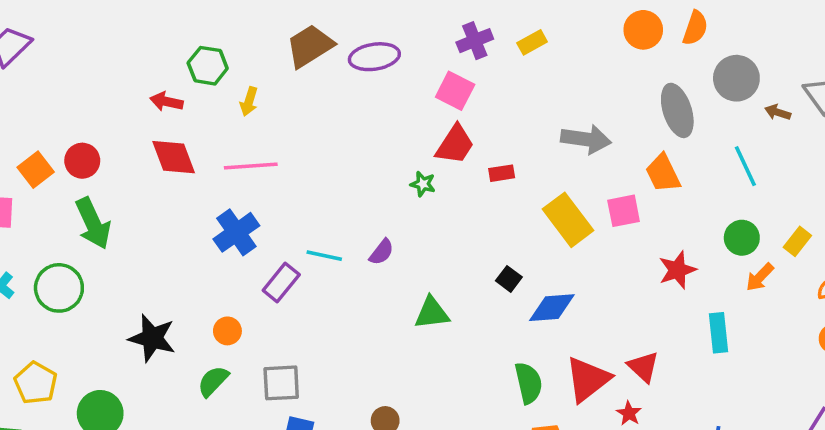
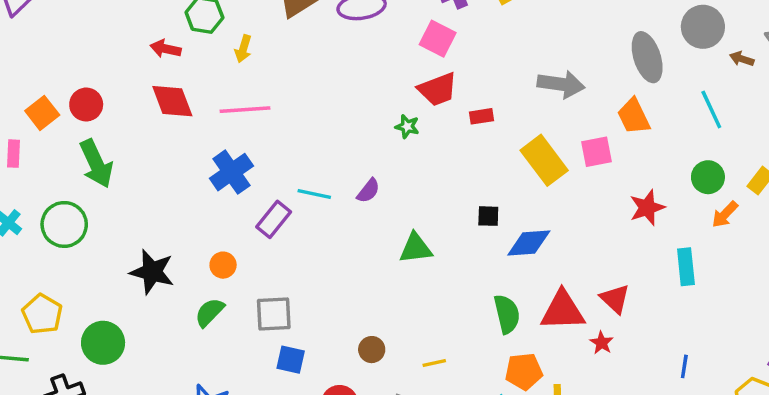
red trapezoid: (455, 145) -> (438, 89), turned 36
black square: (509, 279) -> (488, 216), turned -35
red triangle: (588, 379) -> (563, 311), turned 36

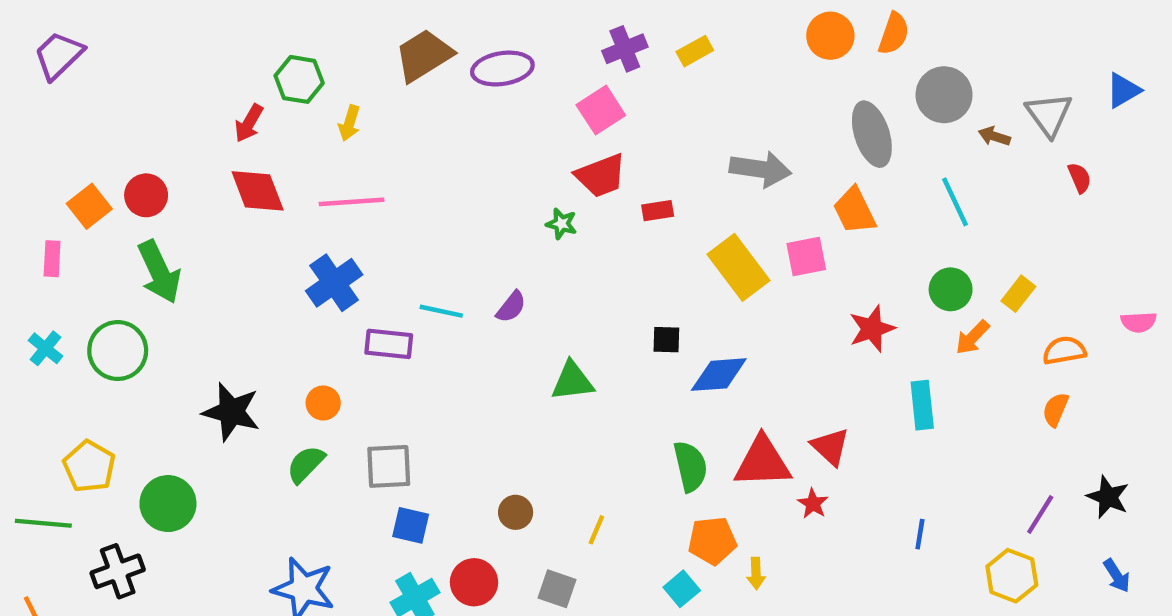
pink square: (438, 39) -> (601, 110), turned 30
red arrow: (166, 49) -> (249, 123), turned -72
purple rectangle: (274, 219) -> (389, 344), turned 57
yellow line: (434, 363) -> (596, 530), turned -55

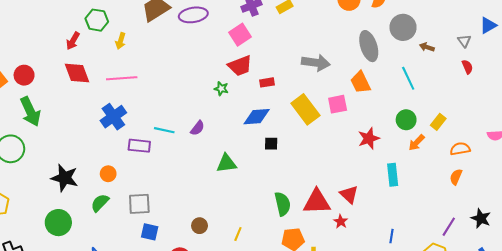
gray triangle: (1049, 114) -> (464, 41), moved, size x0.6
blue diamond: (719, 375) -> (257, 117), moved
green circle: (168, 504) -> (58, 223), moved

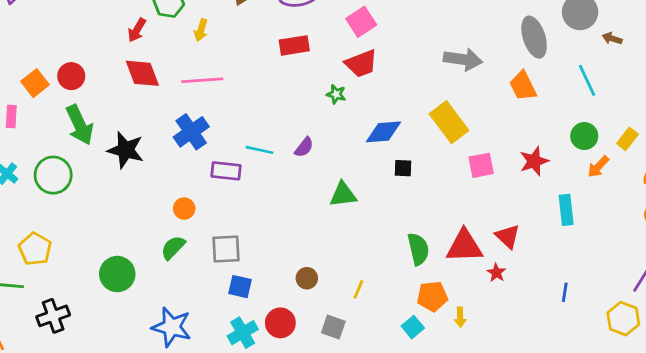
red rectangle: (267, 82) -> (294, 45), moved, size x1.5
pink square: (338, 104) -> (481, 165), moved
black star: (65, 178) -> (126, 150), moved

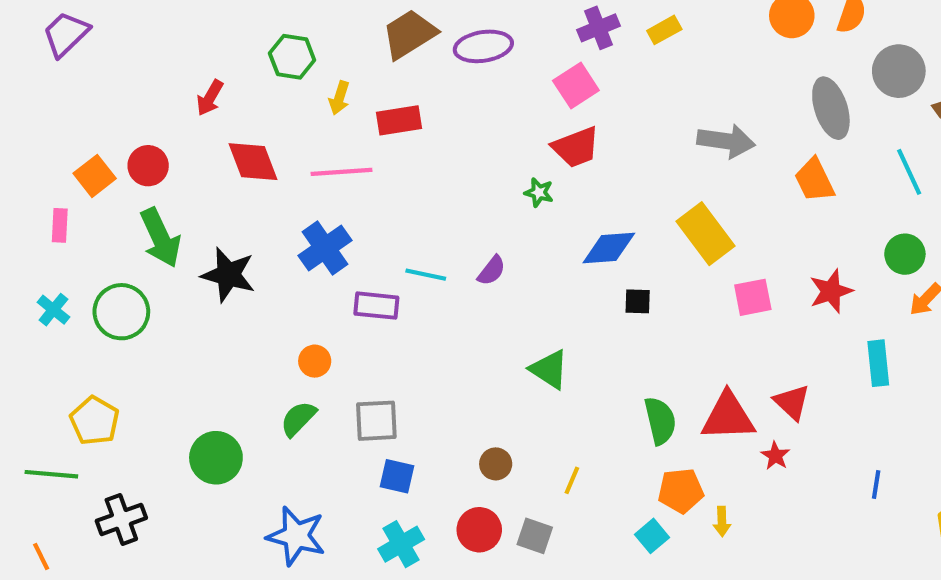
red arrow: (137, 30) -> (210, 98), moved
red rectangle: (294, 45) -> (399, 120), moved
green triangle: (343, 195) -> (549, 369), moved, turned 40
red circle: (280, 323) -> (479, 530), moved

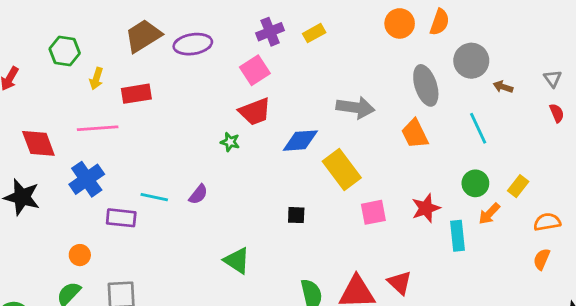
red diamond: (253, 162) -> (38, 143), moved
blue diamond: (609, 248) -> (300, 141), moved
cyan rectangle: (878, 363) -> (458, 236), moved

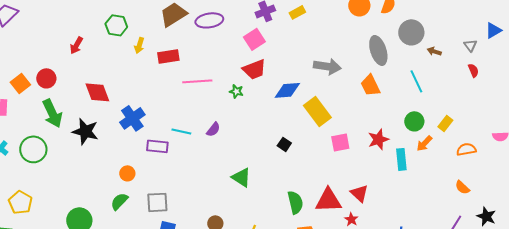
pink line: (98, 128) -> (197, 81), moved
black square: (296, 215) -> (284, 144), turned 32
orange semicircle: (542, 259) -> (462, 187), moved, turned -70

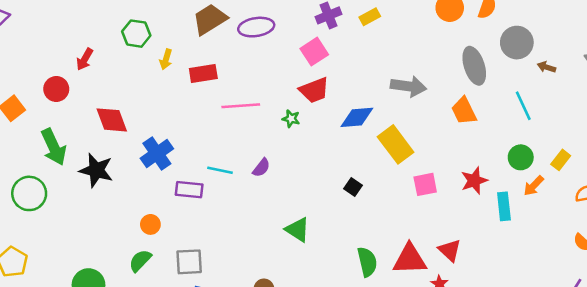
red circle: (46, 78) -> (56, 89), moved

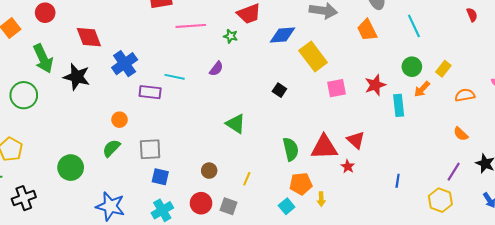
purple semicircle: (261, 168) -> (216, 69), moved

